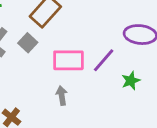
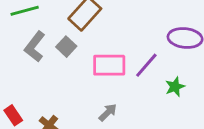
gray arrow: (62, 96) -> (108, 112), moved, turned 54

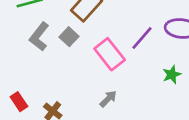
pink rectangle: (109, 65) -> (110, 54), turned 52
purple line: (146, 65) -> (142, 38), moved

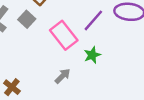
green star: (172, 74) -> (92, 55), moved

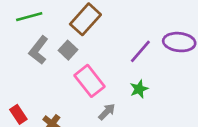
pink rectangle: (64, 35) -> (89, 81), moved

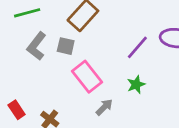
gray square: (68, 50) -> (66, 46), turned -30

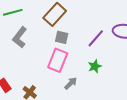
gray square: (66, 46) -> (62, 37), moved
pink rectangle: (87, 77) -> (58, 60), turned 60

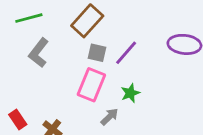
purple line: (96, 38) -> (126, 53), moved
green star: (95, 66) -> (130, 93), moved

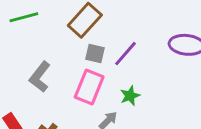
gray L-shape: (39, 53) -> (40, 77), moved

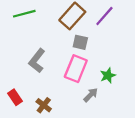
purple line: (126, 54) -> (104, 16), moved

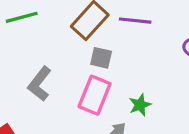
purple line: (104, 16) -> (135, 21), turned 55

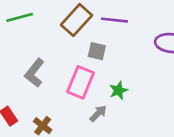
gray square: (101, 58) -> (97, 51), moved

